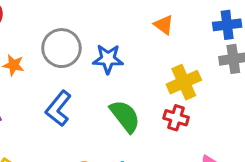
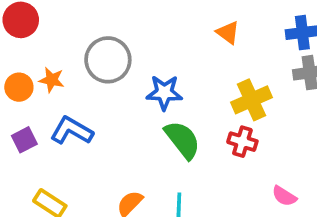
blue star: (108, 59) -> (164, 93), moved
blue L-shape: (58, 108) -> (72, 131), moved, turned 81

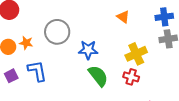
blue L-shape: (72, 131) -> (37, 71), turned 50

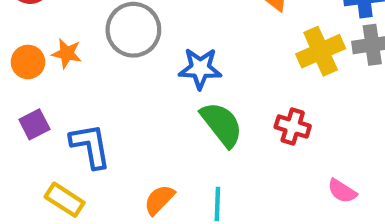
yellow cross: (136, 54) -> (321, 51), moved
blue L-shape: (37, 71) -> (90, 146), moved

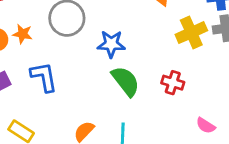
blue L-shape: (90, 146) -> (44, 77), moved

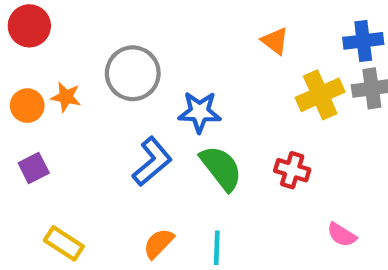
blue L-shape: (44, 77) -> (152, 162), moved, turned 60

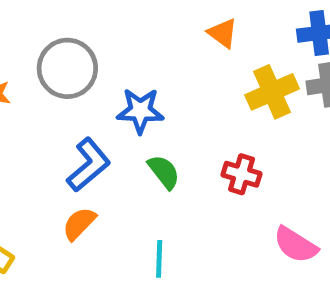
green semicircle: (221, 168) -> (164, 172), size x0.7
pink semicircle: (342, 235) -> (296, 245), size x1.4
orange semicircle: (159, 243) -> (79, 224), moved

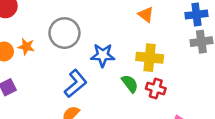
yellow cross: (272, 92) -> (150, 58), moved, turned 30
green semicircle: (164, 172) -> (130, 84), moved

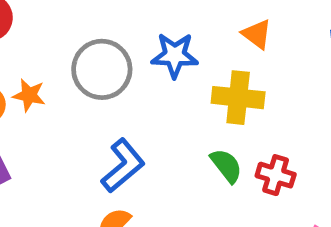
blue star: (103, 55) -> (175, 55), moved
yellow cross: (150, 58) -> (238, 98), moved

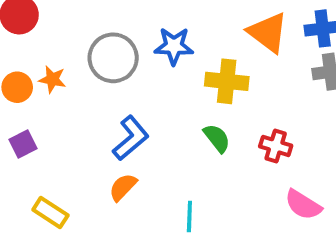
orange triangle: (257, 34) -> (268, 32), moved, size x1.6
red cross: (276, 175) -> (276, 146), moved

